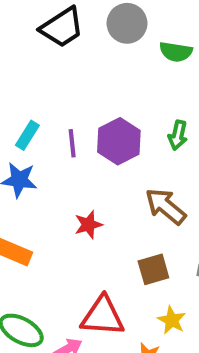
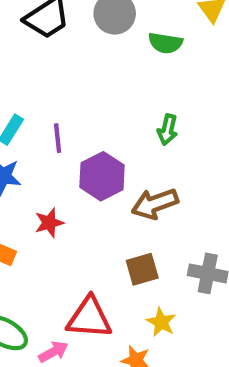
purple hexagon: (119, 141) -> (102, 176), moved
brown arrow: (166, 206) -> (155, 204), turned -60
red star: (88, 225) -> (49, 223), moved

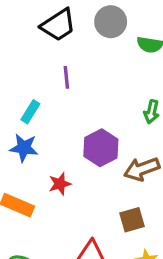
purple line: (58, 138) -> (66, 77), moved

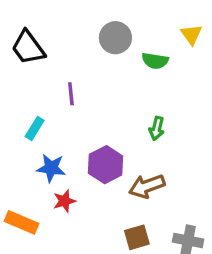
black trapezoid: (58, 25) -> (28, 48), moved, turned 87
blue star: (24, 148) -> (51, 168), moved

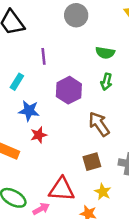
green semicircle: (155, 61) -> (105, 53), moved
purple hexagon: (106, 165) -> (69, 90), moved
brown arrow: (147, 186) -> (99, 124), turned 75

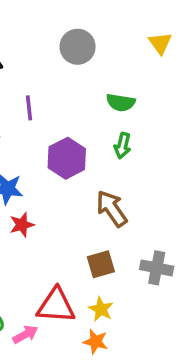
yellow star: (103, 192) -> (101, 309), moved

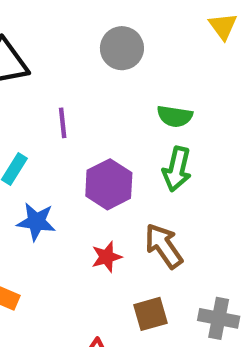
yellow triangle: (160, 43) -> (223, 26), moved
green arrow: (122, 146) -> (177, 169), size x1.4
red star: (22, 225) -> (107, 257), moved

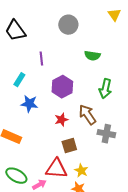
green arrow: (177, 169) -> (105, 89), moved
brown square: (151, 314) -> (69, 146), moved
gray cross: (219, 318) -> (106, 134), moved

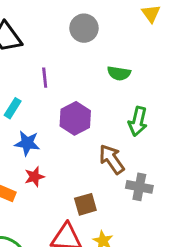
red star: (61, 120) -> (34, 177), moved

